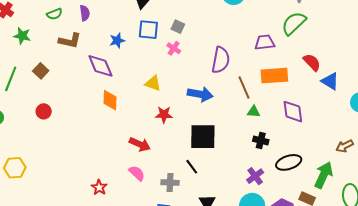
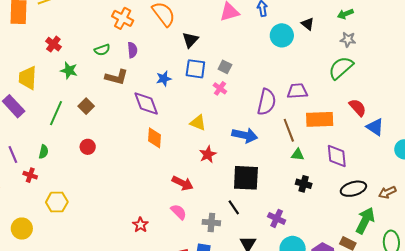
purple trapezoid: (265, 42) -> (297, 91), moved
red star: (164, 115) -> (208, 154), turned -30
black ellipse: (289, 162) -> (353, 189), moved
purple cross: (255, 176) -> (277, 218), moved, turned -30

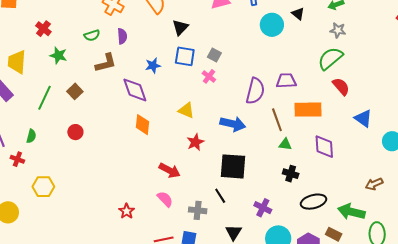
brown L-shape: (117, 77) -> (106, 63), turned -30
red semicircle: (358, 108) -> (341, 86), moved
black ellipse: (353, 189) -> (313, 202), moved
green arrow: (365, 221) -> (351, 212), turned -104

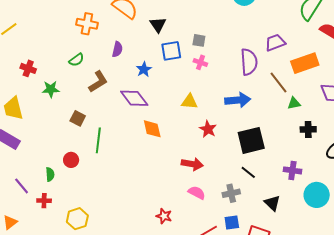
purple semicircle: (122, 36) -> (117, 49), moved, turned 35
green line: (45, 98) -> (98, 140), moved
red circle: (75, 132) -> (71, 160), moved

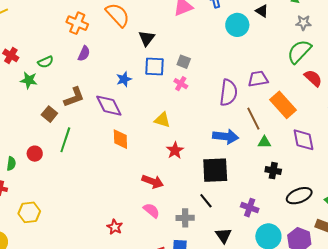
purple semicircle: (117, 49) -> (84, 54), moved
green semicircle: (76, 60) -> (46, 62), moved
orange rectangle: (305, 63) -> (283, 105), turned 56
brown L-shape: (98, 82) -> (74, 97), moved
blue arrow: (238, 100) -> (226, 137), moved

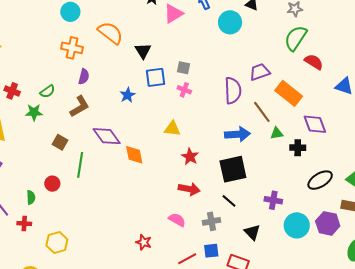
brown L-shape: (74, 97) -> (80, 106), moved
purple diamond: (109, 106) -> (107, 136), moved
black cross: (273, 171) -> (298, 148), moved
red arrow: (153, 182) -> (189, 189), moved

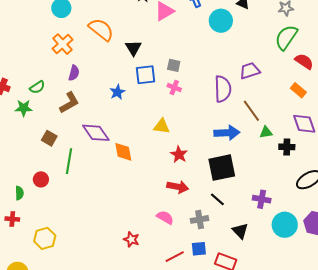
orange cross: (72, 48) -> (62, 44), turned 35
orange rectangle: (289, 93) -> (298, 90), moved, size x0.6

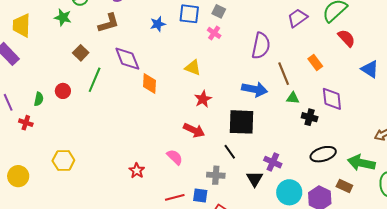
purple trapezoid: (250, 71) -> (298, 18), moved, turned -30
orange rectangle: (298, 90) -> (315, 62), moved
gray cross: (200, 219) -> (216, 175), moved
black triangle: (240, 231) -> (255, 179), moved
yellow hexagon: (45, 238) -> (63, 161), moved

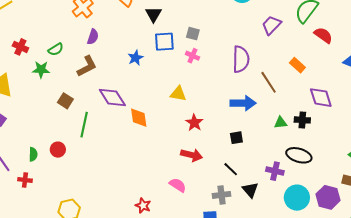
red circle: (63, 91) -> (58, 150), moved
green triangle: (293, 98) -> (280, 123), moved
black square: (241, 122) -> (236, 138), size x0.5
black ellipse: (323, 154) -> (299, 155), moved, turned 45
black triangle: (255, 179) -> (250, 190), moved

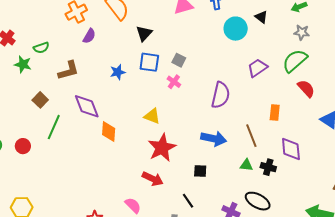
purple semicircle: (93, 37) -> (89, 36), moved
orange rectangle: (297, 65) -> (275, 113), turned 42
brown line: (269, 82) -> (251, 136), moved
red star: (194, 123) -> (162, 148), size x1.6

